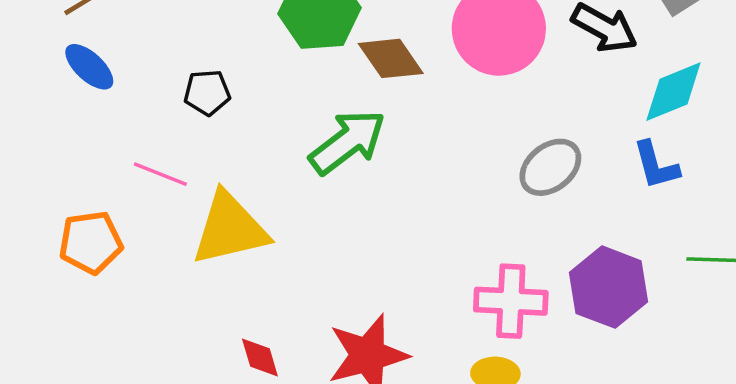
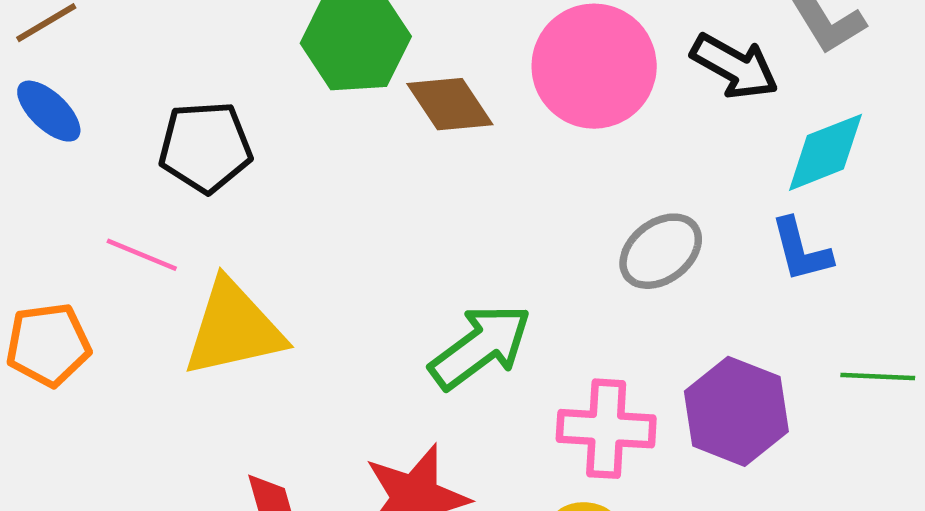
black pentagon: (207, 93) -> (205, 147), size x1.5
green arrow: (348, 142) -> (480, 347), moved

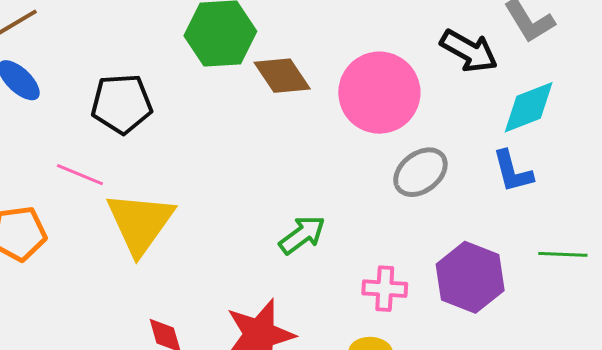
pink circle: (594, 66) -> (379, 93), moved
yellow triangle: (233, 328) -> (140, 223), turned -42
green arrow: (480, 347) -> (302, 235), size x0.7
pink cross: (606, 429) -> (385, 289), size x0.7

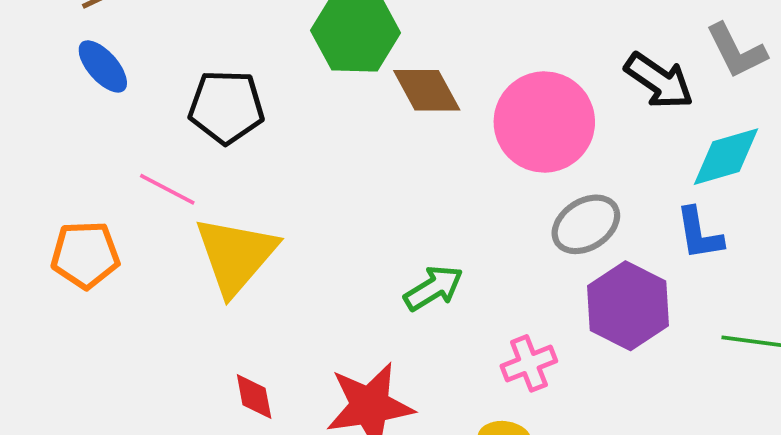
purple hexagon: (470, 277) -> (628, 306), moved
pink cross: (385, 289) -> (529, 363), turned -30

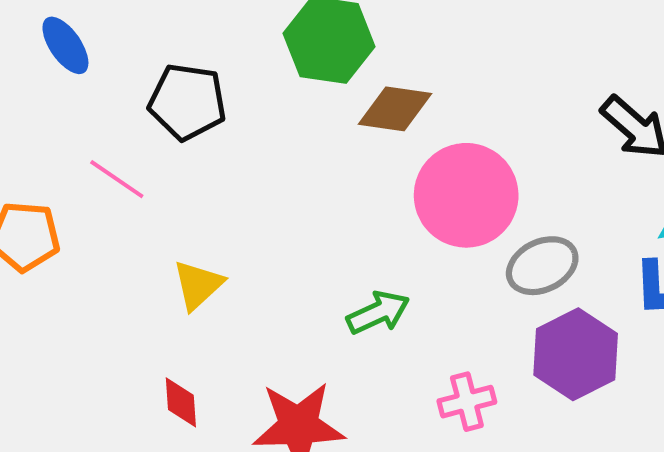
brown diamond: (427, 90) -> (395, 109), turned -60
pink circle: (544, 122) -> (466, 195), moved
yellow triangle: (236, 255) -> (198, 285), moved, size x0.6

